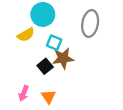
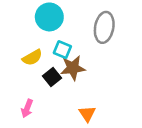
yellow semicircle: (26, 35) -> (32, 57), moved
orange triangle: (48, 97) -> (87, 114), moved

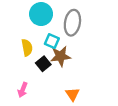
gray ellipse: (104, 27) -> (72, 23), moved
yellow semicircle: (32, 57) -> (27, 48), turned -70

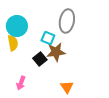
cyan circle: (41, 14) -> (17, 26), moved
yellow semicircle: (27, 48) -> (13, 43), moved

